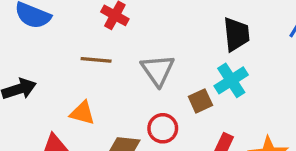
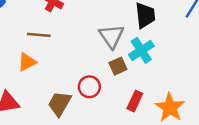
gray triangle: (158, 70) -> (111, 36), moved
orange triangle: (82, 113) -> (27, 62), moved, turned -42

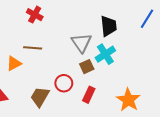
brown line: (39, 35) -> (33, 48), moved
red rectangle: (135, 101) -> (89, 95), moved

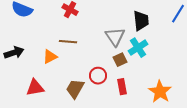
red rectangle: (89, 95) -> (122, 87), turned -35

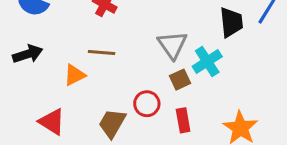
black trapezoid: (141, 21) -> (231, 22), moved
black arrow: (14, 53) -> (28, 54), moved
red triangle: (35, 88) -> (52, 122), turned 42

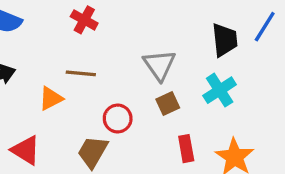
cyan cross: (207, 61) -> (220, 90), moved
red circle: (147, 104) -> (118, 119), moved
red rectangle: (183, 120) -> (186, 149), moved

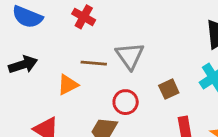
red cross: (84, 20) -> (84, 17), moved
gray triangle: (159, 65) -> (130, 56), moved

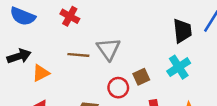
orange triangle: (68, 85) -> (41, 73), moved
red circle: (126, 102) -> (118, 88), moved

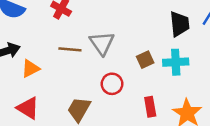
cyan cross: (179, 67) -> (176, 62), turned 30
brown square: (141, 77) -> (145, 60), moved

